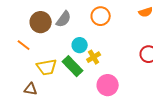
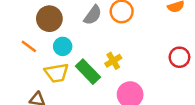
gray semicircle: (64, 19) -> (93, 15), moved
cyan circle: (80, 45) -> (63, 46), moved

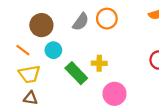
yellow cross: (113, 61) -> (99, 63), turned 32
yellow trapezoid: (57, 73) -> (29, 74), moved

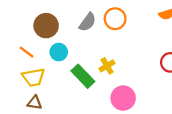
yellow cross: (99, 63) -> (107, 66), turned -32

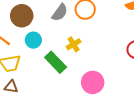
yellow cross: (107, 66) -> (74, 44), moved

